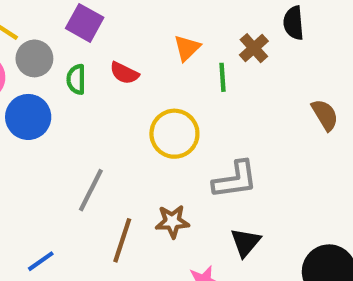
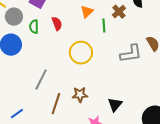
red semicircle: (124, 73) -> (57, 24), turned -136
gray L-shape: (235, 180) -> (131, 54), moved

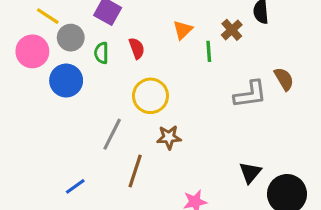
yellow circle: (81, 53) -> (150, 96), moved
brown star: (80, 95) -> (169, 137), moved
black triangle: (115, 105) -> (250, 173), moved

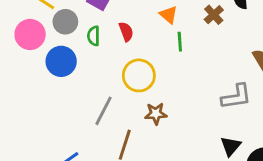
orange triangle: (183, 30) -> (169, 15), turned -36
green line: (209, 51) -> (180, 42), moved
gray L-shape: (250, 94) -> (236, 97), moved

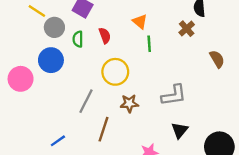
brown cross: (214, 15) -> (187, 29), moved
pink circle: (30, 34) -> (21, 79), moved
gray L-shape: (236, 97) -> (174, 95), moved
black triangle: (231, 146) -> (180, 130), moved

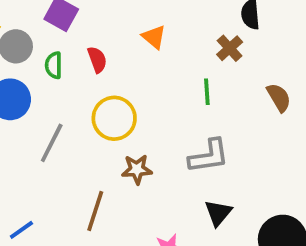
green line: (149, 44) -> (207, 92), moved
gray line: (86, 101) -> (52, 143), moved

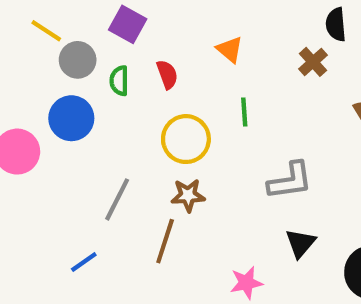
green line: (207, 92) -> (244, 112), moved
gray line: (52, 143) -> (117, 199), moved
brown star: (137, 169) -> (188, 195), moved

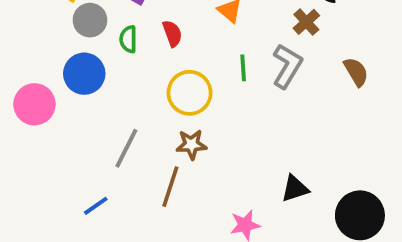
gray L-shape: (290, 181) -> (287, 66), moved, turned -51
black triangle: (300, 243) -> (295, 189), turned 32

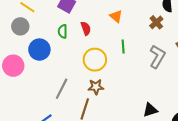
gray circle: (90, 20) -> (20, 26), moved
gray L-shape: (287, 66) -> (157, 57), moved

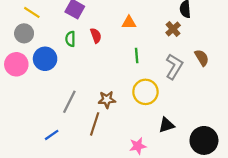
orange triangle: (116, 16) -> (129, 22), turned -40
yellow circle: (95, 60) -> (145, 92), moved
pink circle: (13, 66) -> (16, 64), moved

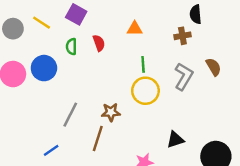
yellow line: (32, 12) -> (42, 23), moved
brown cross: (173, 29) -> (182, 36), turned 32
gray circle: (24, 33) -> (13, 29), moved
yellow circle: (145, 92) -> (145, 91), moved

